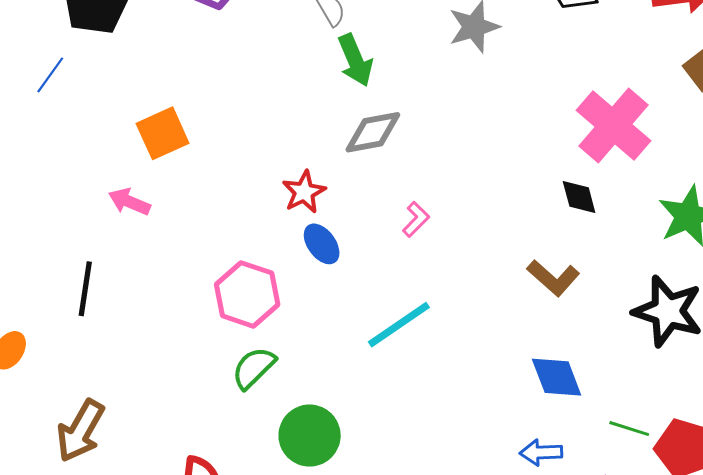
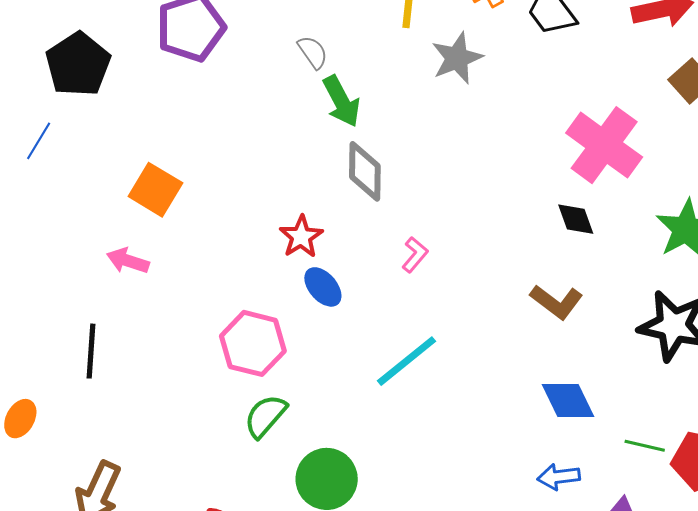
gray diamond: (373, 132) -> (365, 171), turned -74
orange square: (163, 133) -> (155, 190), turned -30

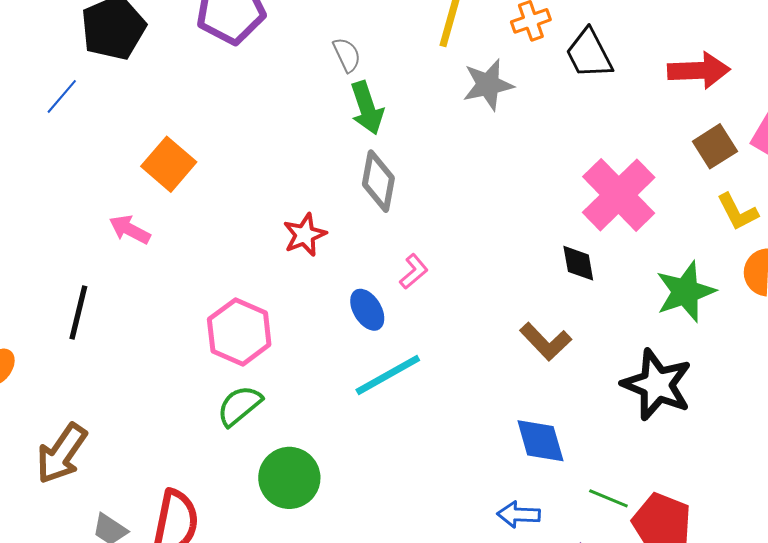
blue ellipse: (323, 287) -> (367, 310), moved

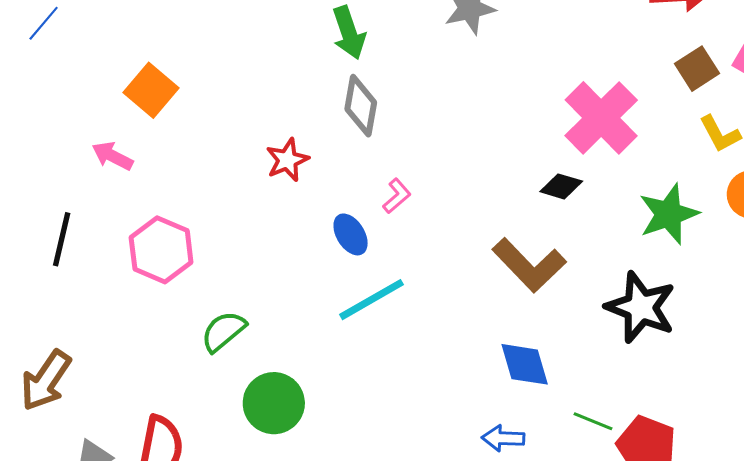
black diamond: (578, 263) -> (561, 186), turned -63
pink hexagon: (239, 332) -> (161, 250), moved
brown L-shape: (546, 342) -> (529, 265), size x1.4

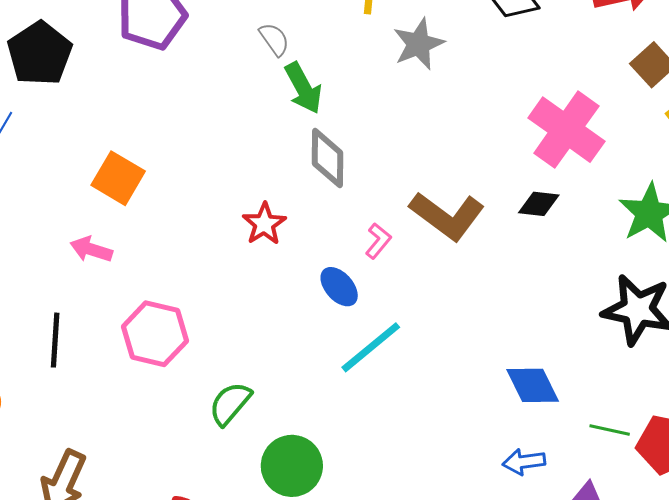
brown L-shape: (529, 265) -> (447, 216), moved

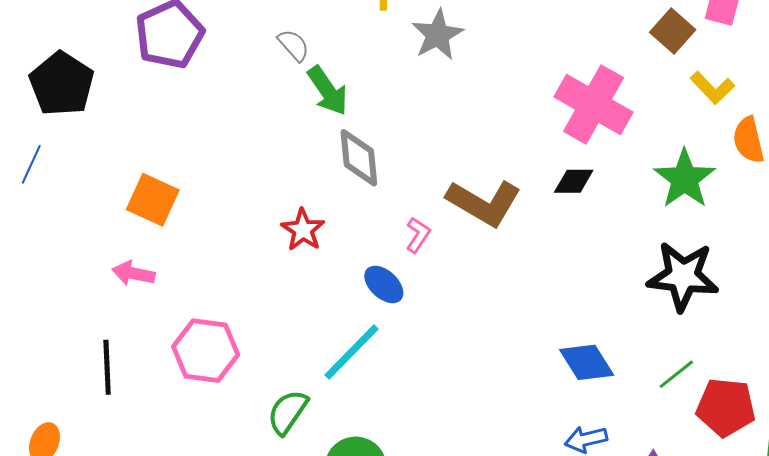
cyan line: (371, 347) -> (351, 352), moved
green line: (610, 430) -> (676, 374), moved, turned -45

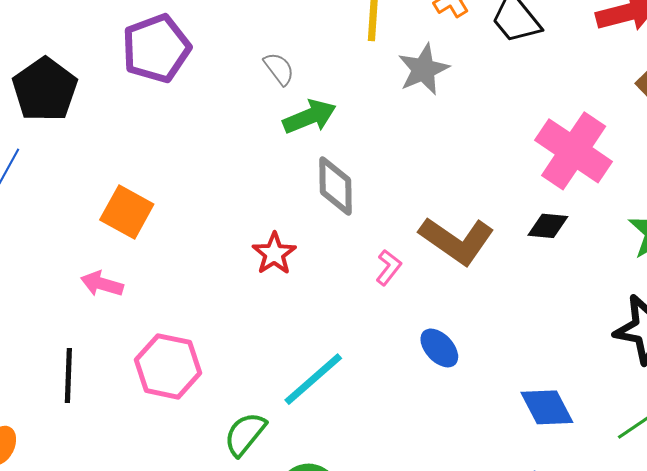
green arrow: (328, 91) -> (309, 117), turned -82
blue ellipse: (384, 284) -> (439, 348), moved

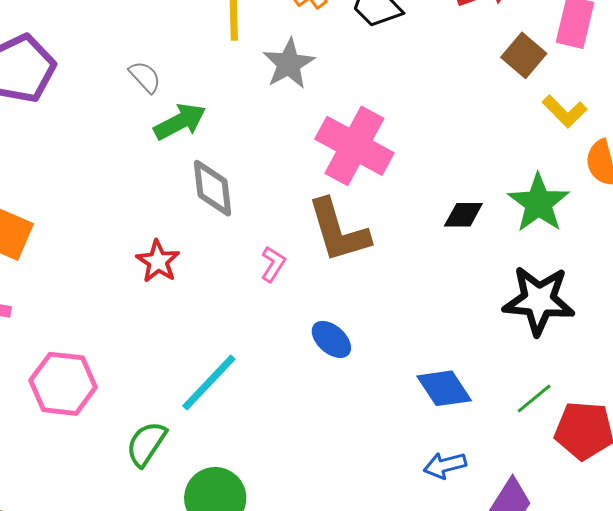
pink cross: (574, 151) -> (354, 146), moved
black diamond: (548, 226) -> (463, 215), moved
brown L-shape: (457, 240) -> (338, 231), turned 44

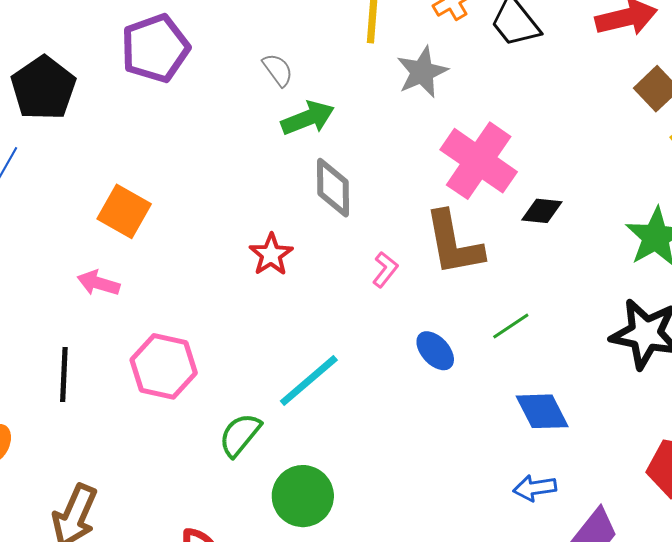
black diamond: (463, 215) -> (542, 211), moved
green line: (534, 398) -> (511, 326), moved

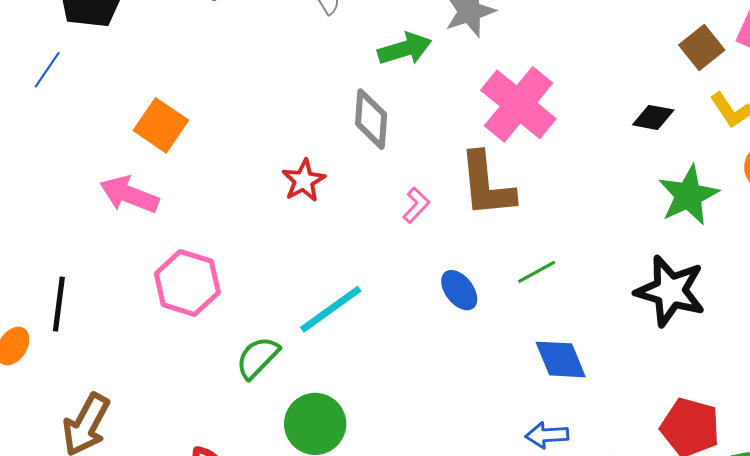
green arrow: (308, 118) -> (405, 49), moved
black diamond: (542, 211) -> (653, 117), moved
pink arrow: (98, 283) -> (129, 195), size x1.4
black line: (64, 374) -> (59, 304), moved

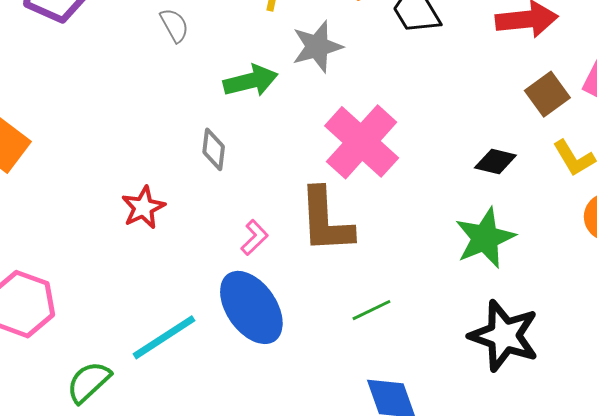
gray diamond: (371, 119) -> (214, 149), size x0.7
green star: (688, 195) -> (485, 238), moved
blue ellipse: (459, 290) -> (251, 307), moved, size x1.8

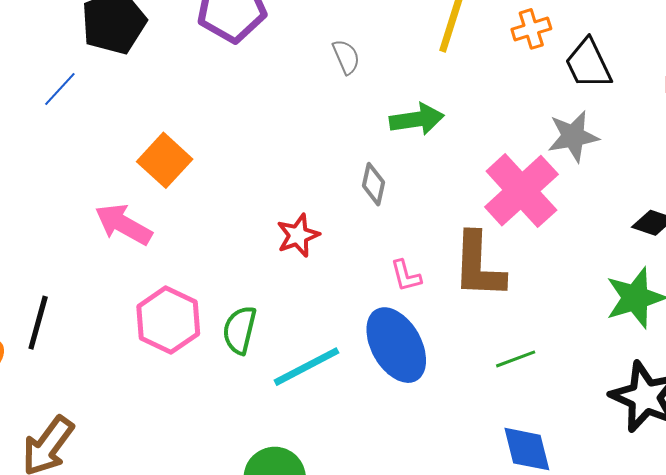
gray star: (317, 47) -> (573, 136), moved
pink L-shape: (254, 238) -> (406, 276), turned 114
green semicircle: (89, 382) -> (240, 330), moved, turned -39

